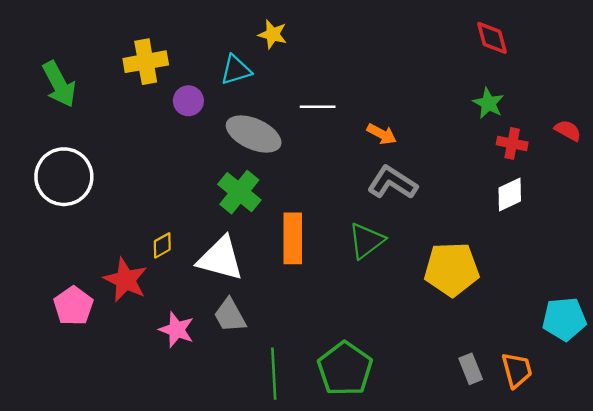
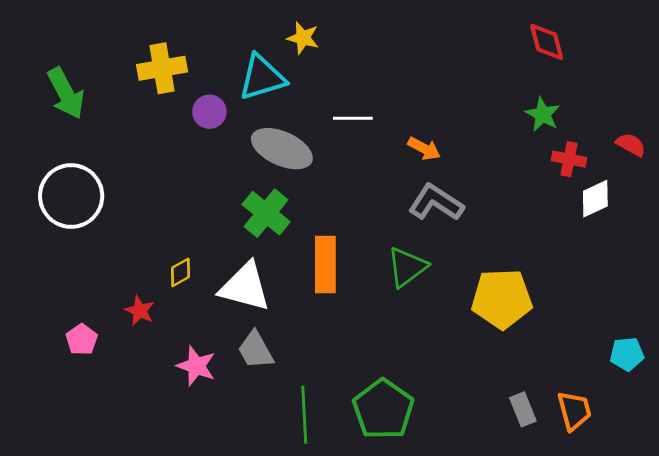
cyan triangle: (236, 70) -> (262, 77), size x1.4
white diamond: (510, 194) -> (595, 199), moved
red star: (126, 280) -> (140, 311), size x0.6
pink pentagon: (73, 306) -> (82, 340), size x0.7
cyan pentagon: (564, 319) -> (627, 354), size x0.7

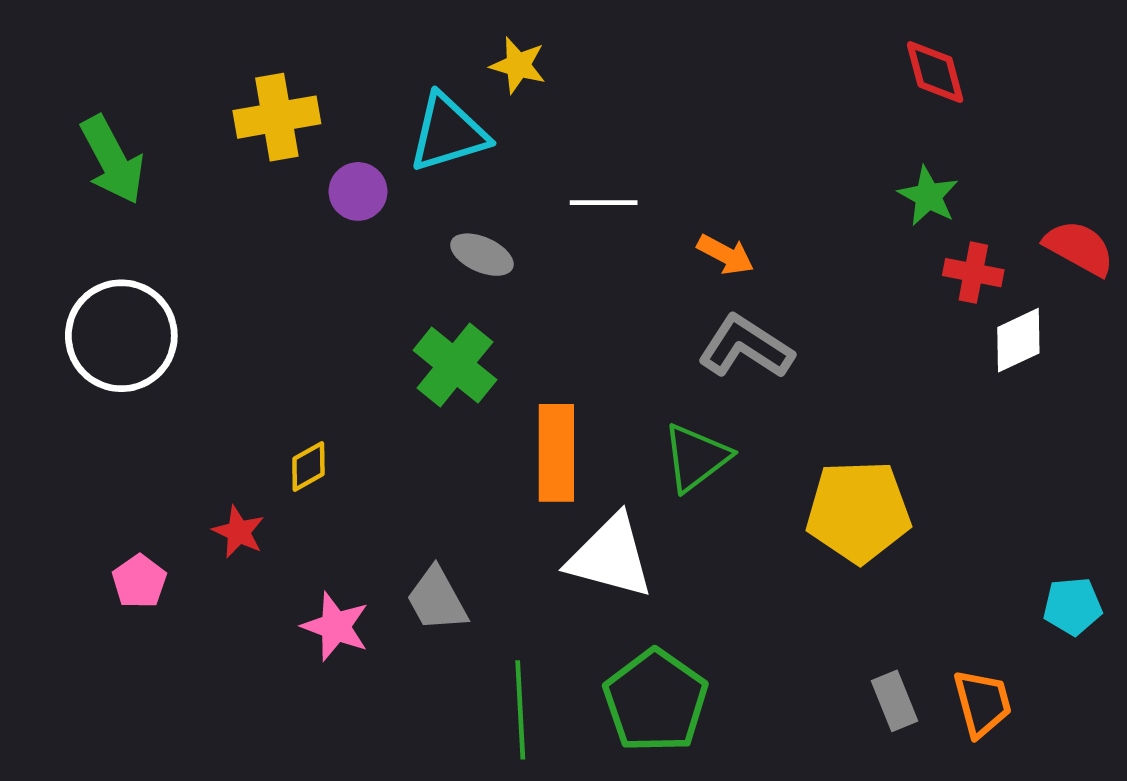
red semicircle: (631, 145) -> (1079, 248), size x1.4
gray ellipse: (282, 149) -> (482, 255), size x0.6
white triangle: (245, 287) -> (610, 557), moved

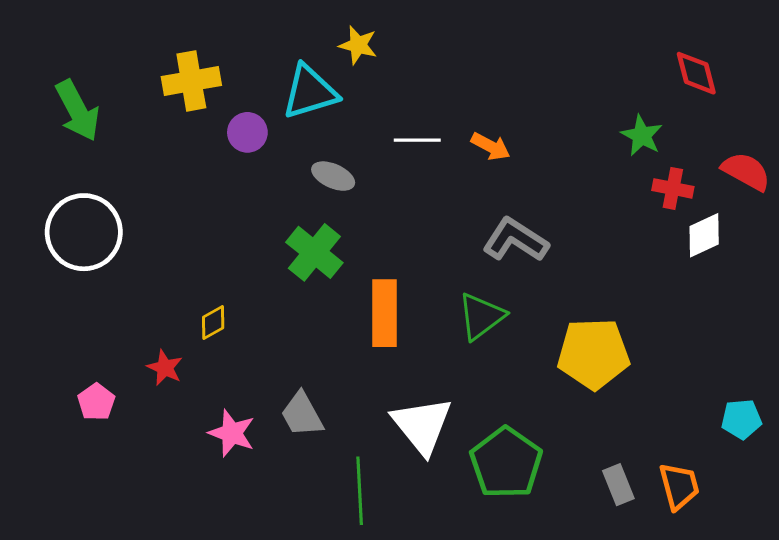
red diamond: (935, 72) -> (696, 73), moved
orange arrow: (725, 255) -> (491, 146), moved
white triangle: (610, 557) -> (422, 425), moved, turned 36
green pentagon: (656, 701) -> (506, 463), moved

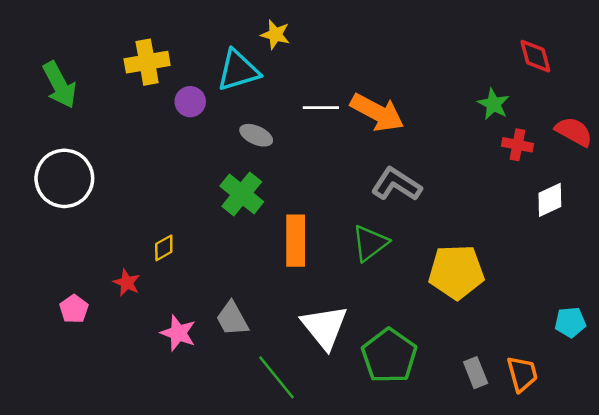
orange arrow: (491, 146) -> (377, 112), size x1.8
white diamond: (704, 235) -> (550, 200), moved
green line: (360, 491) -> (277, 377), turned -36

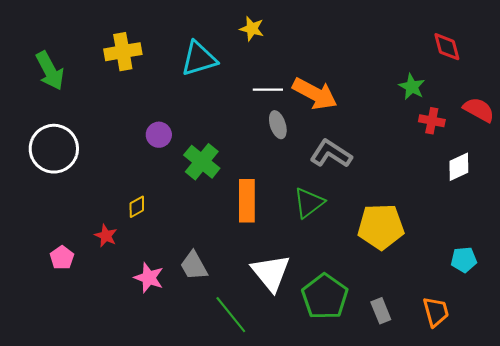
yellow star: (275, 35) -> (252, 29), moved
purple circle: (190, 102) -> (159, 135), moved
gray ellipse: (256, 135) -> (278, 125), moved, turned 48
cyan pentagon: (570, 322) -> (464, 260), moved
gray rectangle: (476, 373) -> (381, 311), moved

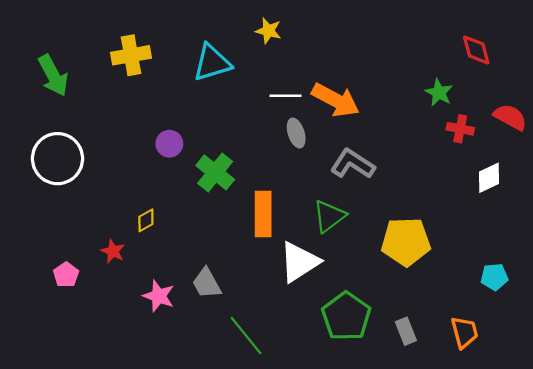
white triangle: (271, 273) -> (299, 262), moved, turned 36

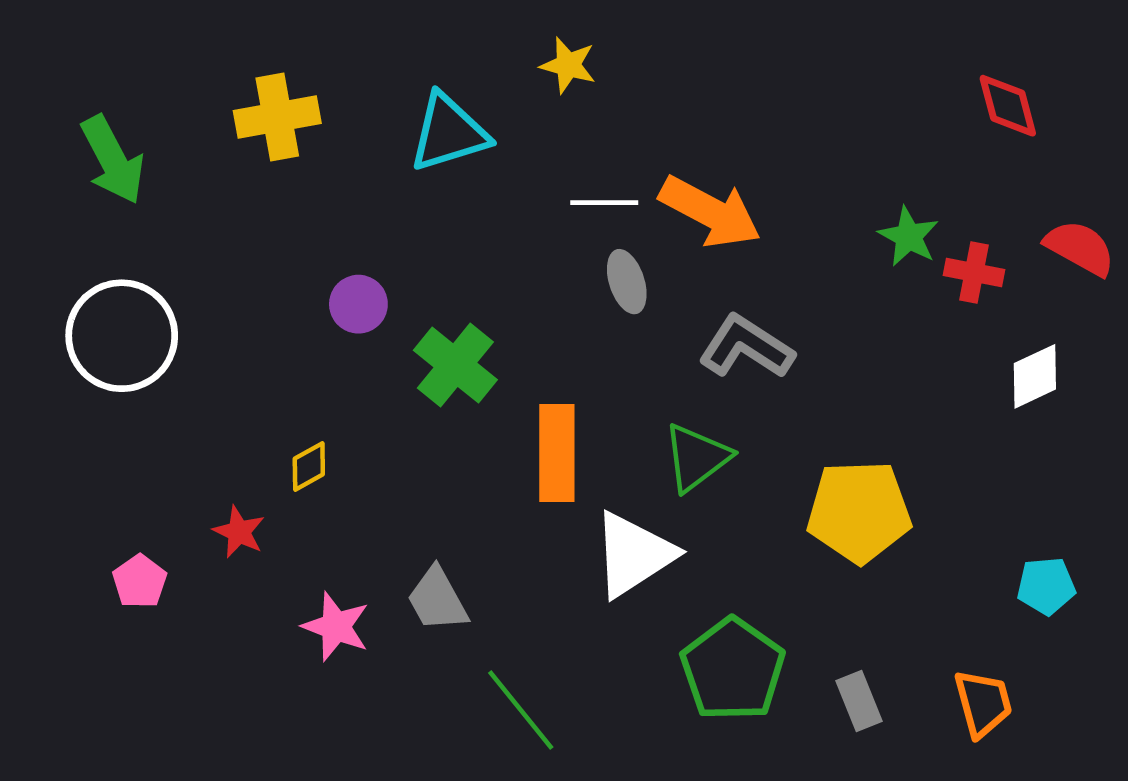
green star: (439, 93) -> (909, 236), moved

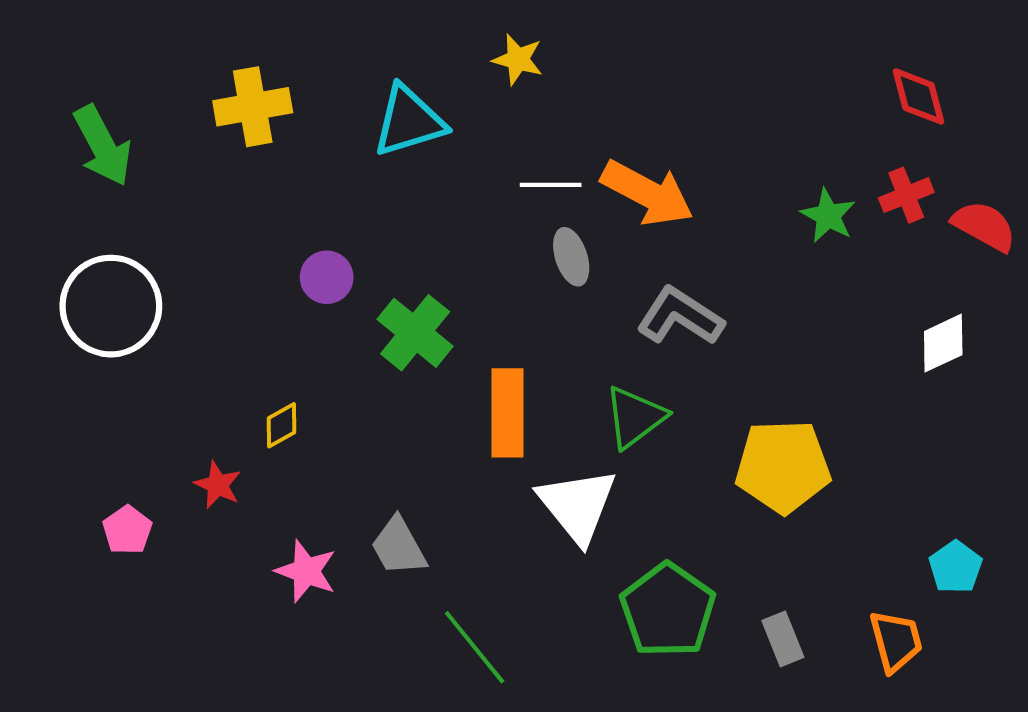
red cross: (974, 273) -> (906, 195), moved, turned -33
white triangle: (634, 554) -> (577, 505), turned -36
cyan pentagon: (1046, 586) -> (955, 567), moved, turned -30

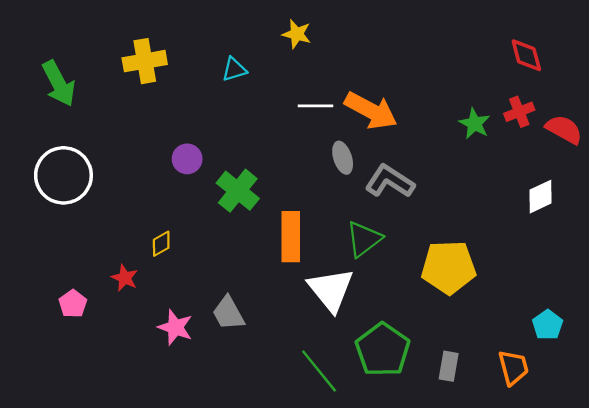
cyan triangle: (409, 121) -> (234, 69), size x0.6
gray ellipse: (571, 257) -> (343, 158), moved
gray rectangle: (783, 639) -> (449, 366), turned 32
green line: (475, 647) -> (319, 371), moved

